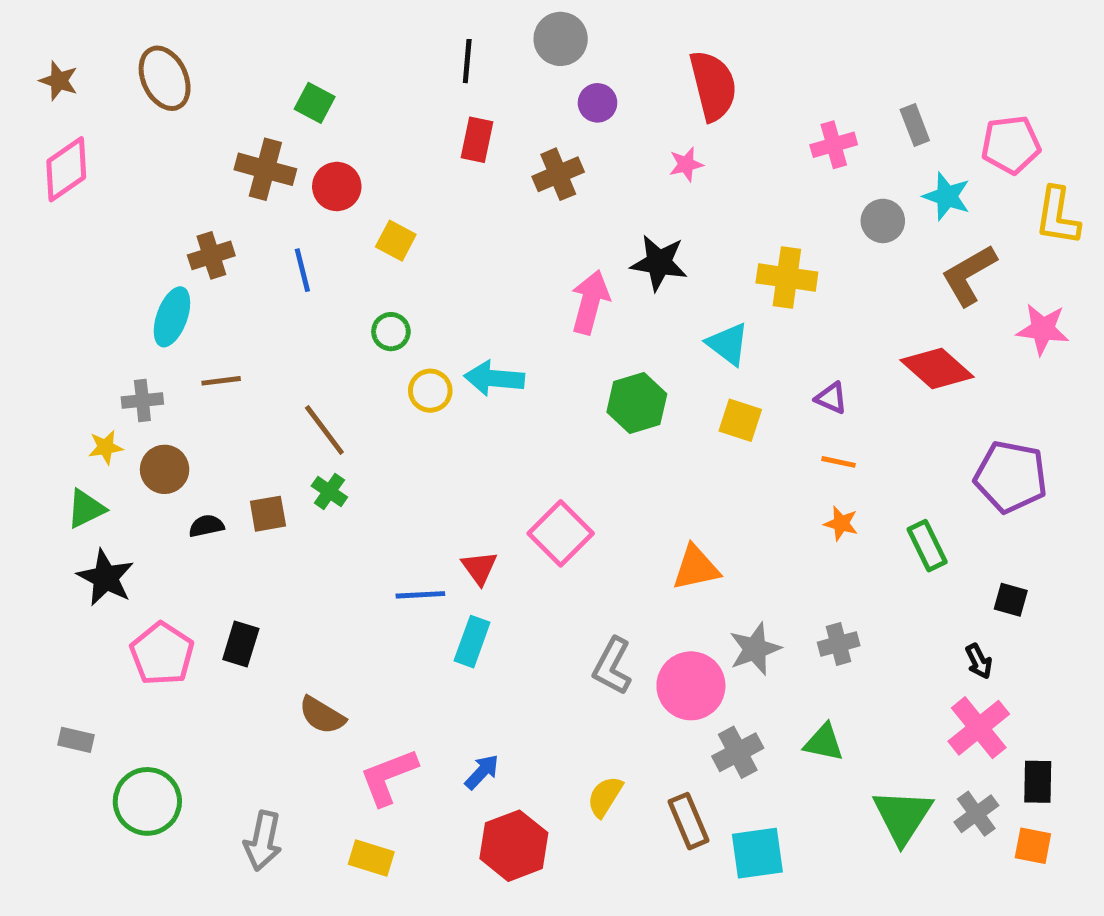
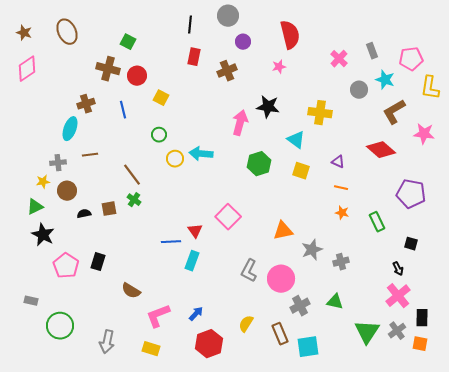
pink cross: (834, 145) -> (339, 59), turned -30
gray star: (755, 649) -> (312, 250), moved

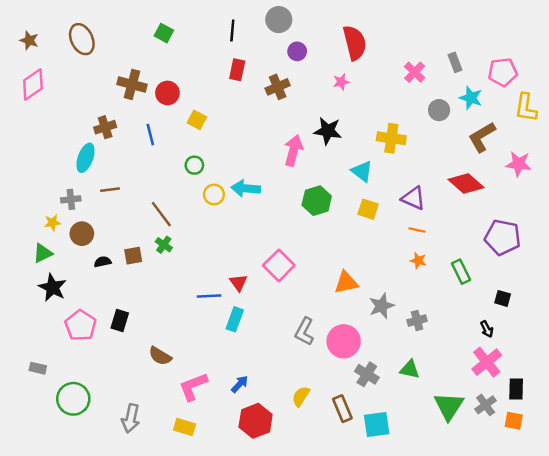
green square: (128, 42) -> (164, 33), moved
purple triangle: (338, 162) -> (413, 198), size x1.5
gray cross: (300, 306) -> (367, 374), turned -30

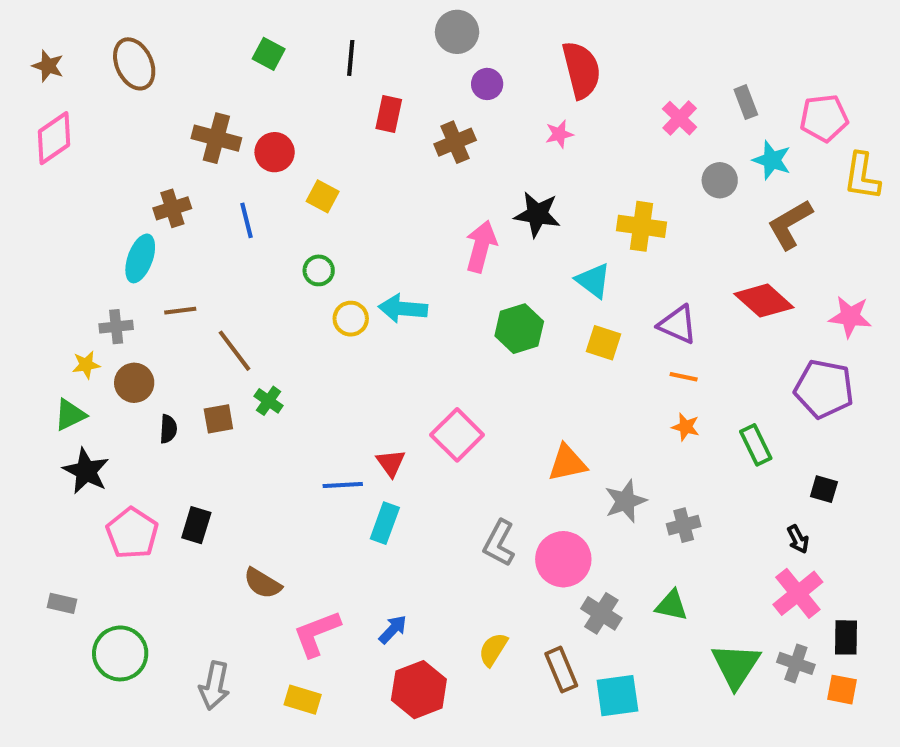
black line: (232, 31) -> (351, 58), moved
pink star: (519, 164) -> (850, 317), moved
brown line: (161, 214) -> (234, 351), moved
black semicircle: (103, 262) -> (168, 429), turned 105
gray cross: (486, 405) -> (796, 663), turned -35

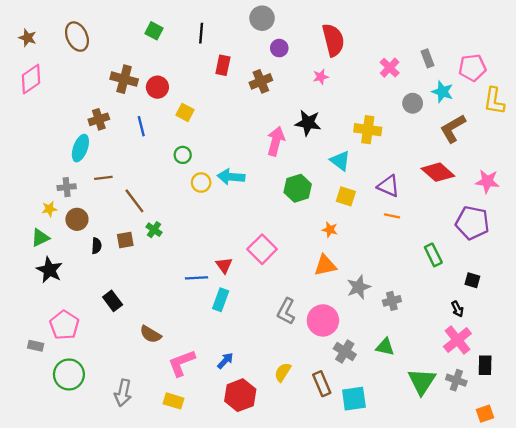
orange star: (686, 427) -> (330, 230), moved
black rectangle: (196, 525) -> (113, 301), turned -54
pink pentagon: (132, 533) -> (64, 325), moved
orange square: (842, 690) -> (485, 414), moved, turned -30

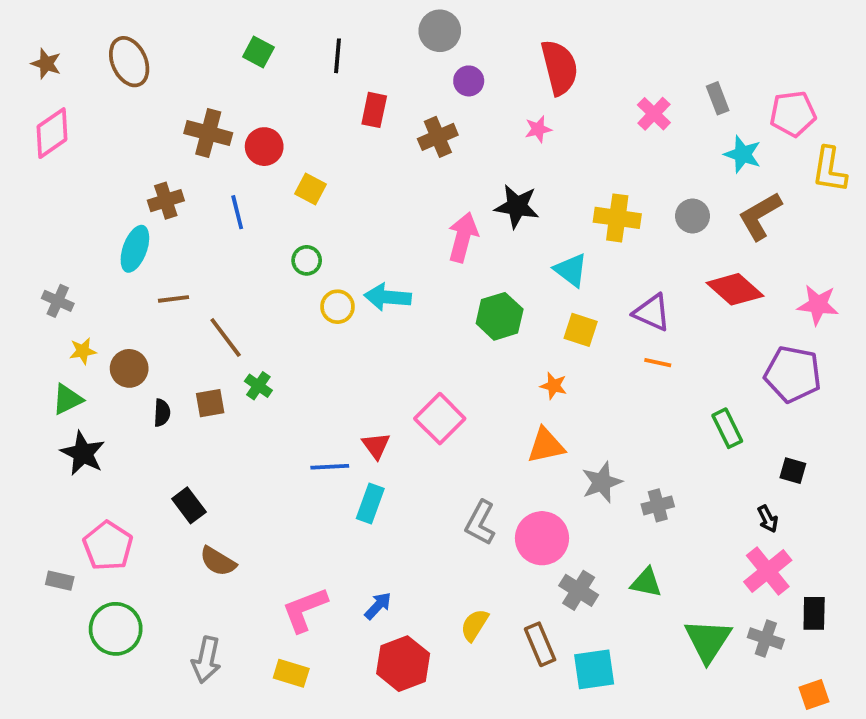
gray circle: (413, 103) -> (692, 216), moved
gray cross: (67, 187) -> (58, 301), moved, turned 30
brown semicircle: (151, 334) -> (218, 561), moved

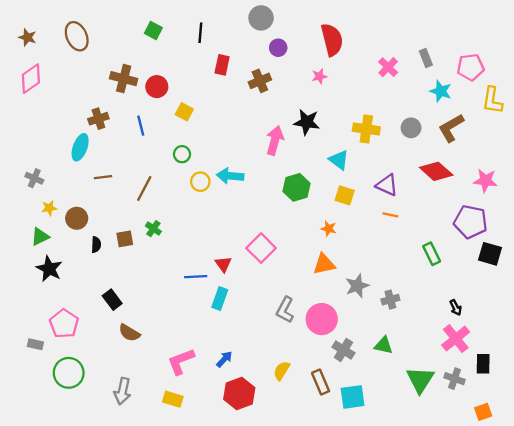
brown line: (226, 338) -> (144, 189), moved, turned 65
black square: (793, 471) -> (490, 254), moved, size x1.5

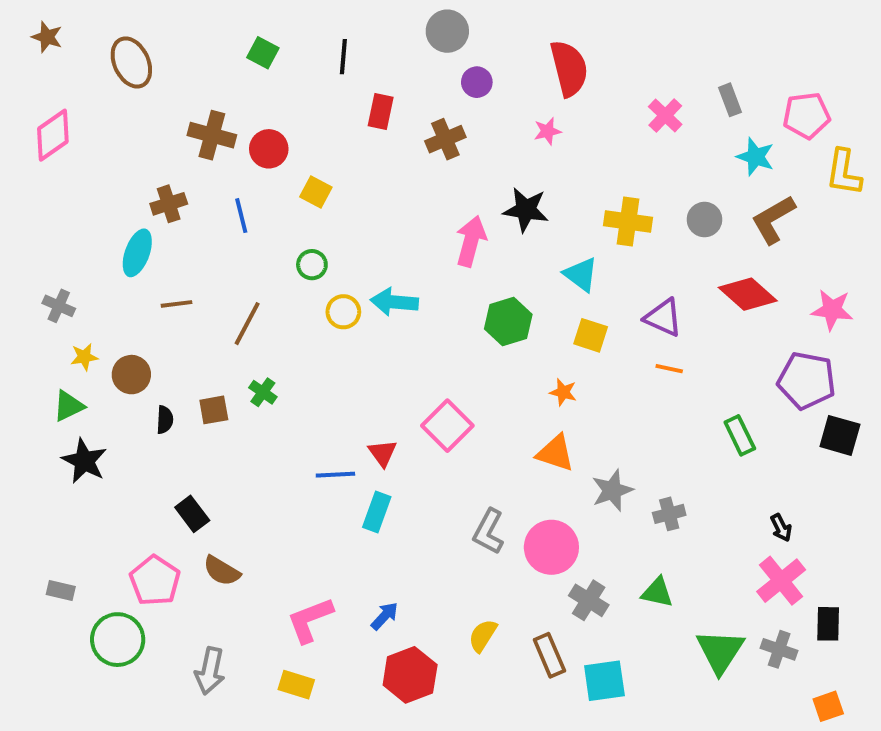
brown star: (27, 37) -> (47, 37), moved
orange triangle: (324, 264) -> (555, 453), turned 30
pink pentagon: (64, 324) -> (155, 581), moved

